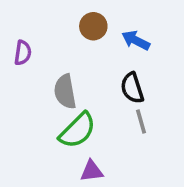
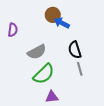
blue arrow: (136, 40) -> (62, 23), moved
gray semicircle: (65, 92) -> (37, 52), turned -108

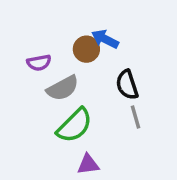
brown circle: (53, 15) -> (86, 49), moved
purple semicircle: (13, 30) -> (39, 63), moved, turned 72

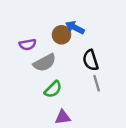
green semicircle: (75, 125) -> (53, 89), size x0.7

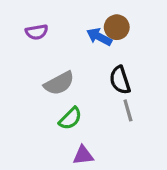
brown circle: (61, 35) -> (117, 27), moved
purple semicircle: (28, 44) -> (37, 32), moved

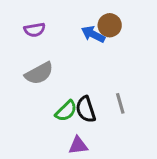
black semicircle: (120, 80) -> (86, 109), moved
gray semicircle: (59, 83) -> (39, 73), moved

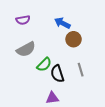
brown circle: (110, 25) -> (74, 39), moved
green semicircle: (66, 111) -> (44, 65), moved

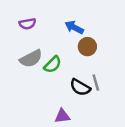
green semicircle: (44, 65) -> (53, 65), moved
black semicircle: (57, 74) -> (80, 87), moved, turned -42

